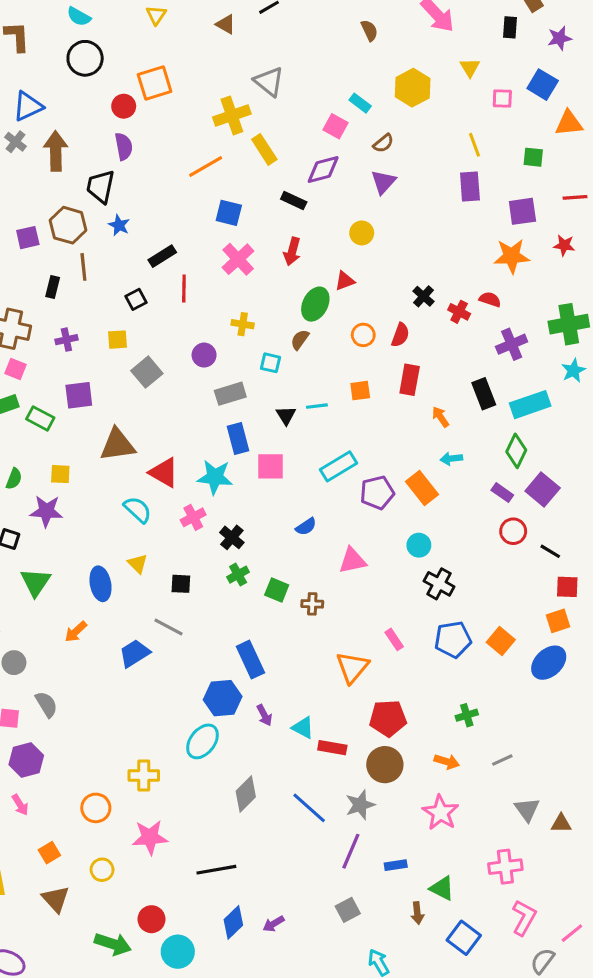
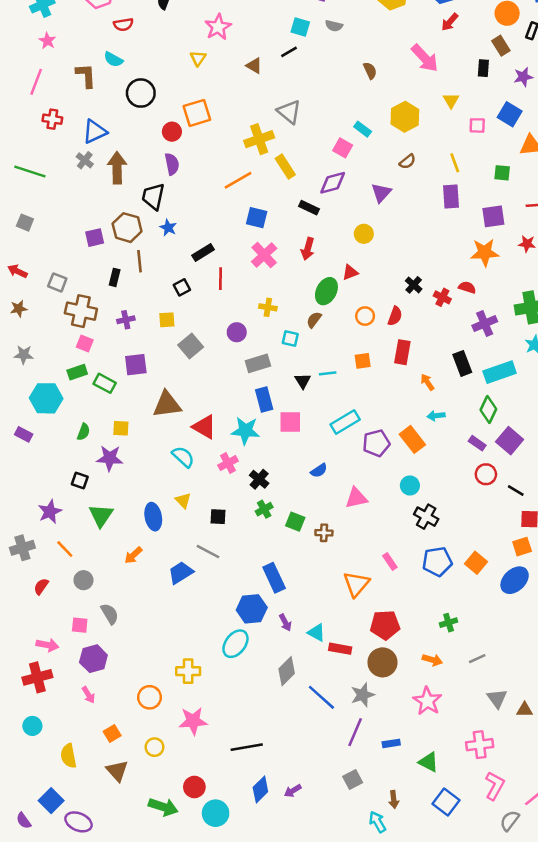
cyan semicircle: (79, 17) -> (113, 59), moved
brown semicircle: (383, 143) -> (407, 162), moved
gray diamond: (246, 794) -> (287, 671), moved
brown arrow: (417, 913) -> (394, 799), moved

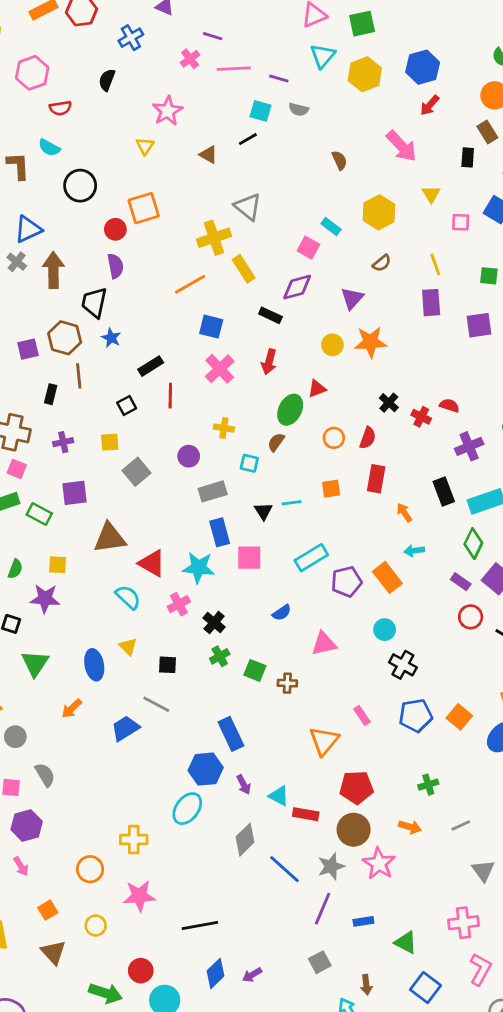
orange star: (485, 253) -> (370, 342), moved
pink star: (427, 701) -> (379, 864), moved

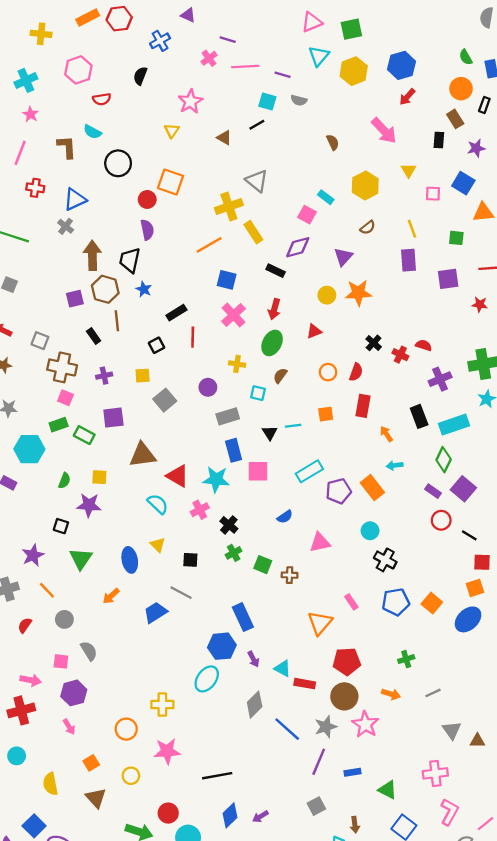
orange square: (144, 208) -> (171, 182), turned 36
brown arrow: (53, 270) -> (92, 255), moved
black rectangle: (51, 394) -> (94, 336), turned -49
green ellipse: (290, 410) -> (272, 343), moved

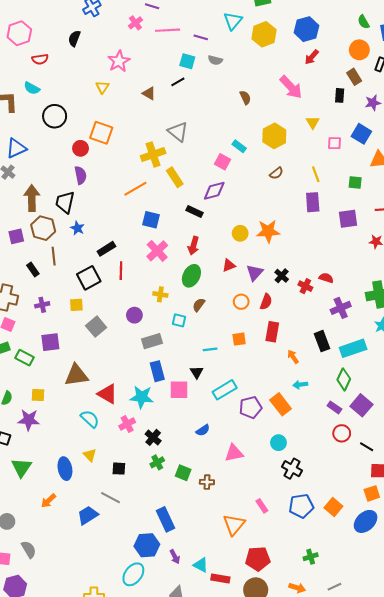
purple triangle: (343, 257) -> (255, 273), moved
black square: (157, 345) -> (89, 278), size x1.6
black triangle: (270, 433) -> (197, 372), moved

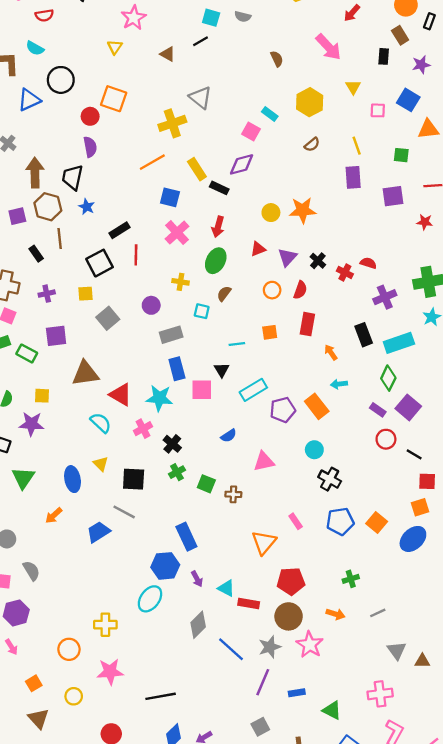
blue triangle: (16, 148) -> (29, 100), moved
yellow rectangle: (175, 177) -> (197, 169), moved
black square: (119, 469) -> (134, 479), size x1.5

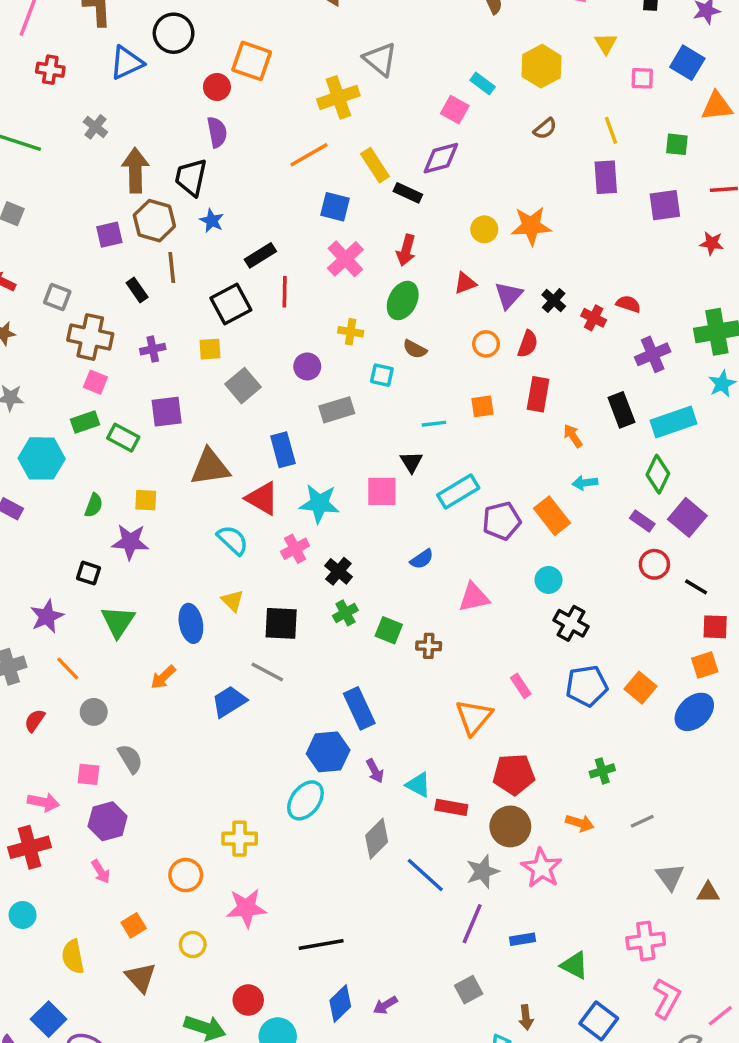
brown semicircle: (224, 294) -> (415, 349), turned -98
blue rectangle: (177, 369) -> (283, 450), moved

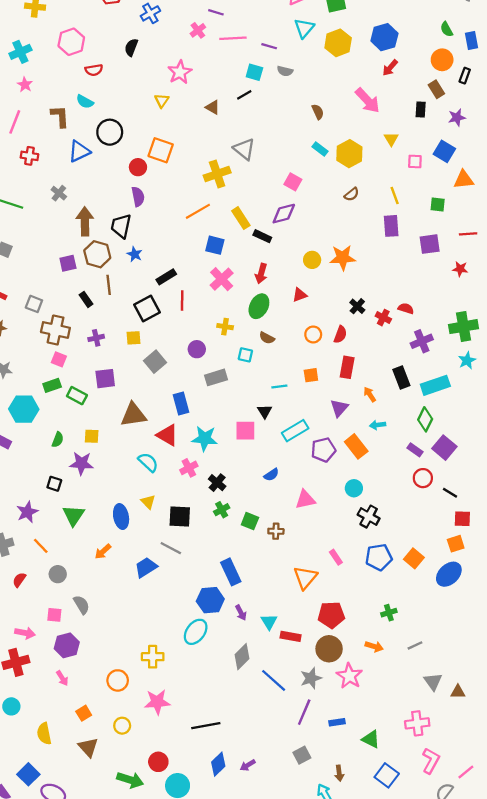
cyan rectangle: (483, 84) -> (320, 149), moved
purple triangle: (509, 295) -> (339, 408), moved
cyan triangle: (418, 785) -> (269, 622), turned 30

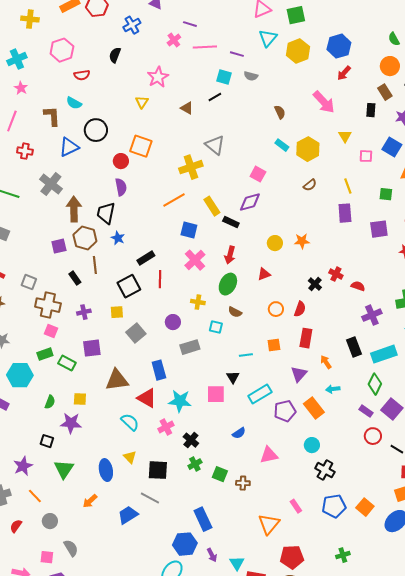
gray cross: (59, 193) -> (51, 184), size x1.6
orange star: (343, 258) -> (302, 241), size x0.7
red cross: (383, 318) -> (336, 274), moved

